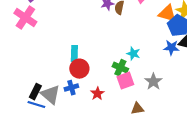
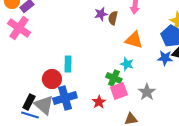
orange triangle: (167, 14) -> (134, 40), moved
red circle: (79, 69) -> (52, 79), moved
blue cross: (71, 88) -> (65, 98), size x1.6
red star: (97, 94) -> (99, 102), moved

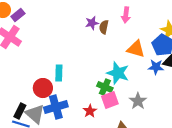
orange triangle: (134, 40) -> (136, 49), moved
cyan star: (127, 64) -> (118, 73), size x1.6

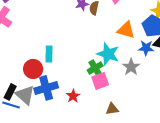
green cross: (105, 87) -> (95, 68), turned 35
gray star: (138, 101) -> (131, 67), moved
red star: (90, 111) -> (73, 96), moved

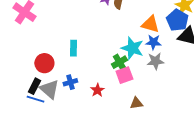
blue star: (146, 48) -> (153, 42), moved
gray star: (131, 67) -> (155, 61), turned 30
red circle: (33, 69) -> (44, 63), moved
blue cross: (46, 88) -> (70, 82), size x0.6

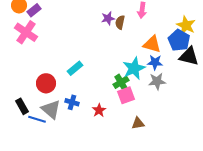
cyan rectangle: (73, 48) -> (75, 68), turned 49
cyan star: (132, 48) -> (134, 68), turned 30
blue cross: (70, 82) -> (72, 102), turned 32
black rectangle: (34, 86) -> (22, 106), moved, turned -56

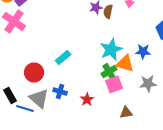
orange triangle: (152, 44) -> (125, 64), moved
cyan star: (134, 68) -> (111, 50), moved
gray star: (157, 81) -> (148, 84), moved

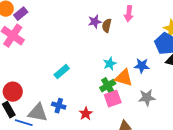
cyan star: (111, 50) -> (110, 64), size x0.6
red circle: (34, 72) -> (13, 92), moved
gray triangle: (39, 98) -> (38, 113), turned -30

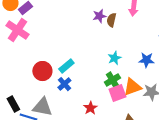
orange triangle: (124, 78) -> (132, 87), moved, turned -36
red circle: (13, 92) -> (42, 71), moved
blue cross: (59, 106) -> (64, 84), moved, turned 32

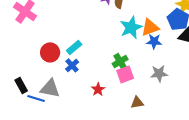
cyan star: (114, 58) -> (131, 27), moved, size x1.6
orange triangle: (132, 87) -> (150, 27), moved

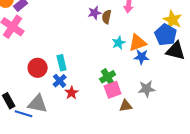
cyan star: (131, 27) -> (119, 43), size x0.6
cyan rectangle: (74, 47) -> (62, 63), turned -63
red star: (98, 89) -> (72, 93), moved
brown triangle: (137, 102) -> (126, 106), moved

